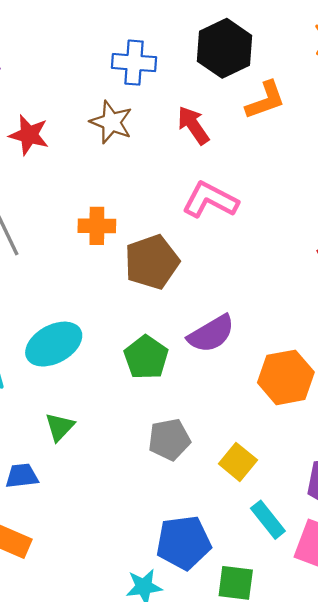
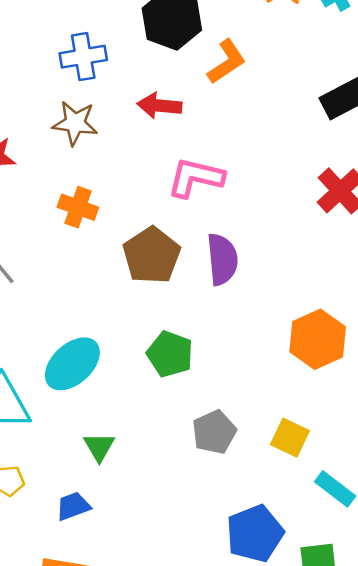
red arrow: (193, 125) -> (159, 106), turned -36
orange cross: (97, 226) -> (78, 207), moved, turned 33
purple semicircle: (211, 334) -> (222, 259), moved, turned -51

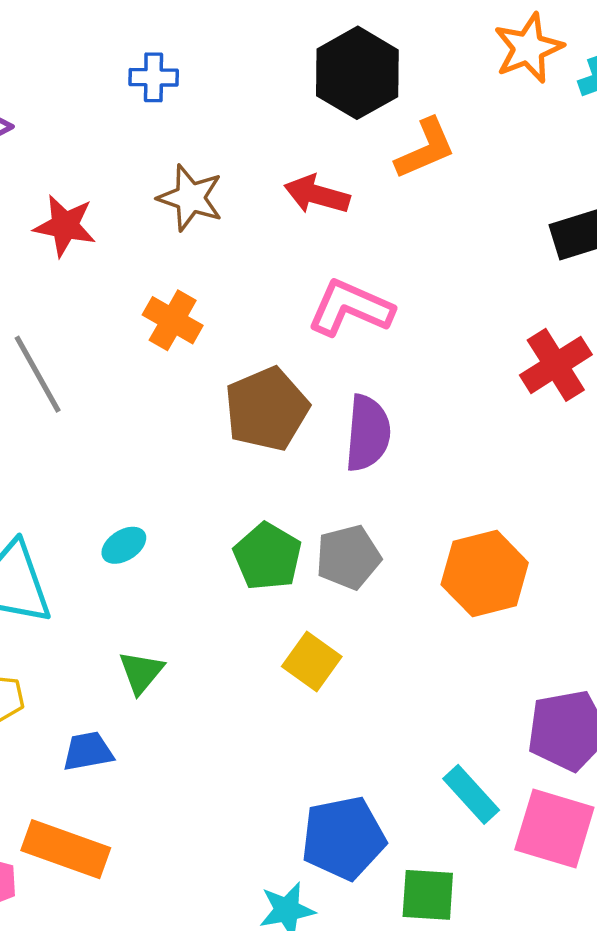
blue cross: (83, 57) -> (154, 77), moved, size x0.7
cyan ellipse: (72, 364) -> (124, 545), size x0.5
gray pentagon: (214, 432) -> (348, 557), moved
yellow square: (290, 438) -> (312, 661), moved

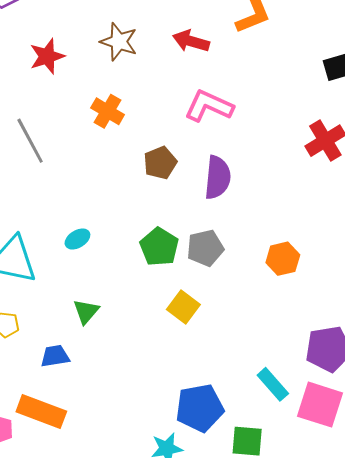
red star: (65, 226) -> (47, 56), turned -30
brown pentagon: (267, 409) -> (160, 163), size x0.7
orange hexagon: (485, 574) -> (283, 259), size x0.7

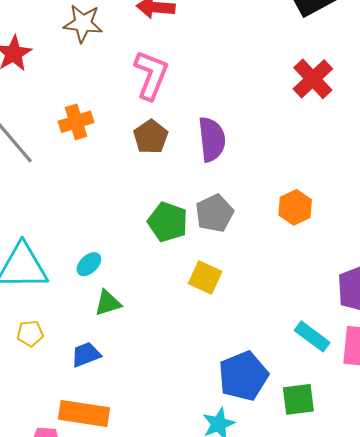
pink L-shape: (209, 106) -> (151, 75), moved, turned 99
orange cross: (108, 111) -> (76, 122), moved, turned -36
cyan ellipse: (77, 239) -> (89, 264), moved
green triangle: (86, 311) -> (108, 303), turned 44

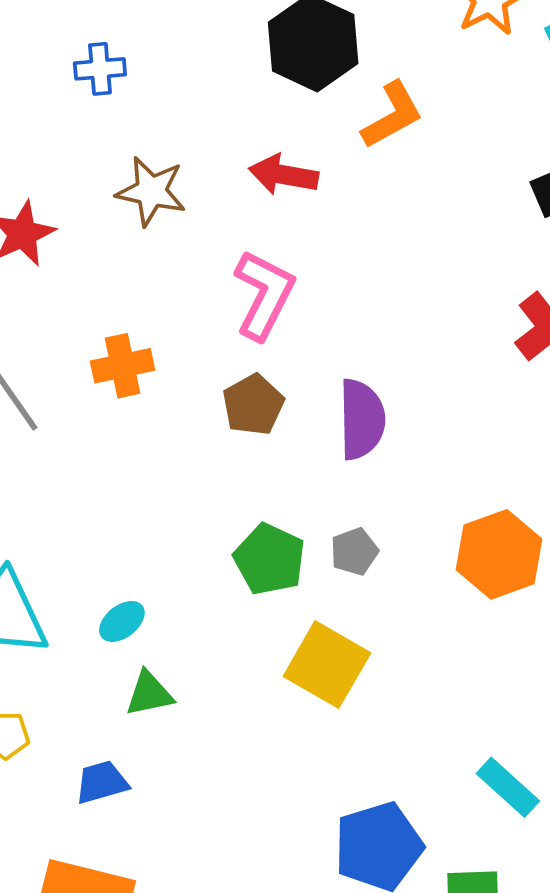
orange hexagon: (295, 207) -> (499, 554), size x1.4
gray pentagon: (215, 213) -> (354, 551), size x0.7
yellow square: (205, 278) -> (327, 665), size x1.4

